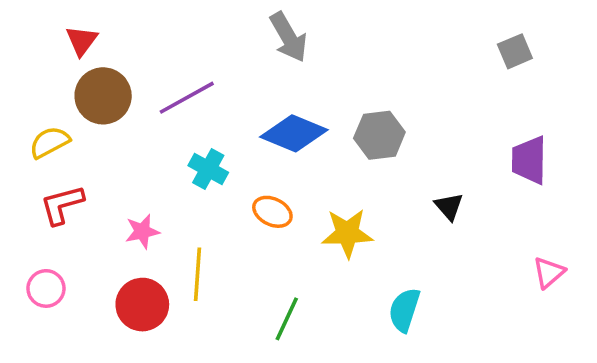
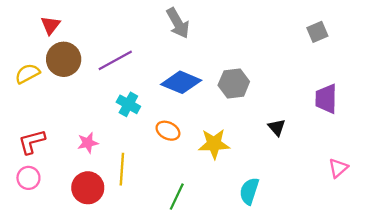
yellow semicircle: (50, 142) -> (27, 74), moved
red L-shape: (62, 205) -> (32, 142), moved

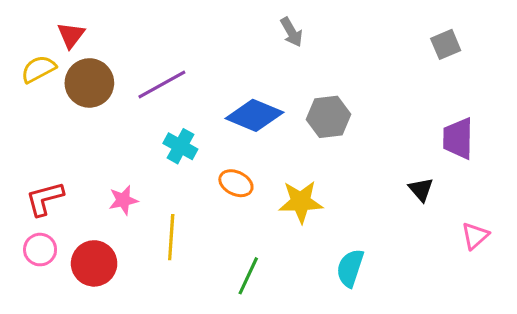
gray arrow: (178, 23) -> (291, 32), moved, size x0.7
yellow semicircle: (27, 74) -> (39, 69), moved
black triangle: (277, 127) -> (421, 189), moved
red circle: (88, 188) -> (94, 263), moved

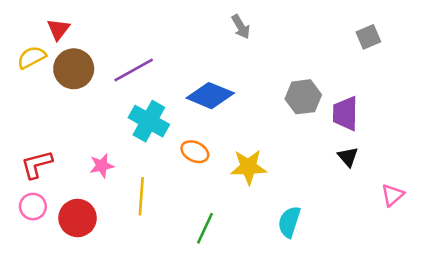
gray hexagon: (328, 117) -> (303, 97), moved
purple trapezoid: (458, 138) -> (345, 113), moved
cyan cross: (180, 146) -> (149, 121), size x1.4

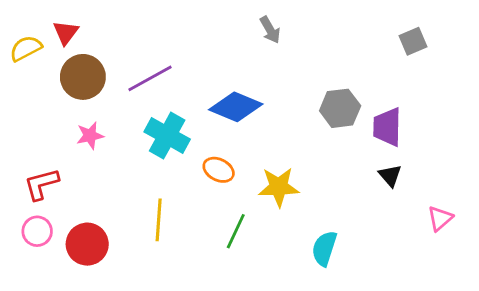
yellow semicircle: (32, 57) -> (26, 48), moved
pink star: (102, 166) -> (90, 135), moved
green line: (205, 228) -> (236, 231), moved

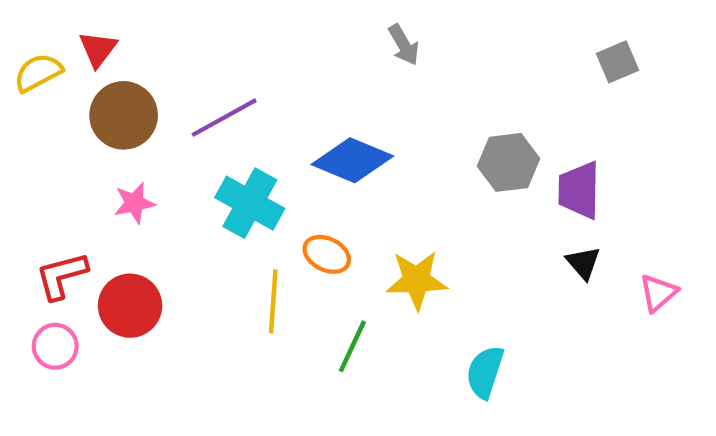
pink triangle: (440, 218) -> (658, 293), moved
yellow line: (159, 220) -> (273, 301), moved
red circle: (87, 244) -> (130, 306), moved

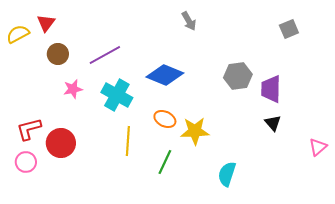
brown circle: (124, 115) -> (58, 54), size x0.7
pink star: (134, 203) -> (73, 89), moved
orange ellipse: (327, 254) -> (165, 119), moved
pink triangle: (658, 293) -> (318, 147), moved

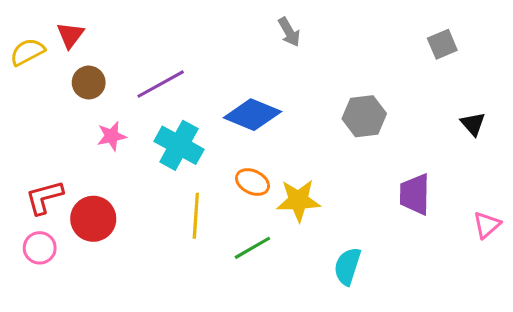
purple trapezoid: (271, 89) -> (415, 194), moved
black triangle: (273, 123) -> (473, 124), moved
green line: (165, 162) -> (252, 248), turned 35

